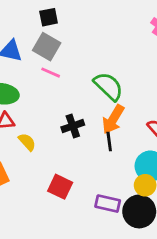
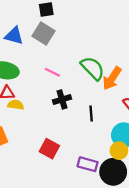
pink line: (51, 73) -> (52, 72), moved
orange arrow: (113, 119) -> (112, 78), moved
yellow semicircle: (27, 142) -> (16, 105), moved, turned -42

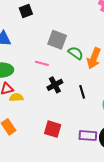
gray square: (44, 34) -> (57, 40), moved
green semicircle: (93, 68) -> (76, 53), size x0.7

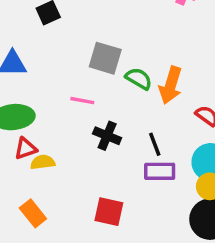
black cross: (55, 85) -> (107, 136), turned -35
purple rectangle: (88, 136) -> (160, 171), moved

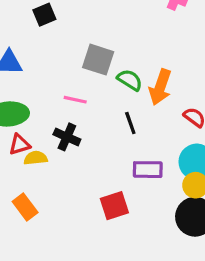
black cross: (107, 136) -> (67, 137), moved
black line: (155, 144) -> (130, 123), moved
red square: (109, 212) -> (114, 206), moved, turned -32

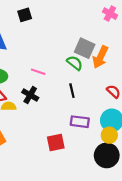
gray square: (98, 60) -> (85, 48), moved
orange arrow: (160, 87) -> (100, 57), moved

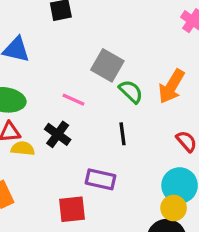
gray square: (85, 48) -> (107, 65), moved
purple rectangle: (80, 122) -> (100, 179), moved
red square: (56, 142) -> (72, 209), moved

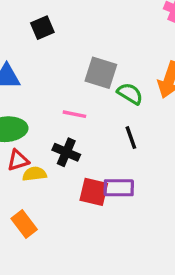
red square: (72, 209) -> (94, 192), moved, turned 32

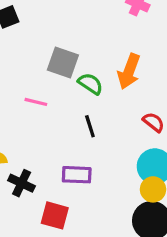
black cross: (66, 152) -> (22, 183), moved
red square: (94, 192) -> (55, 215), moved

